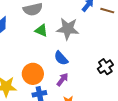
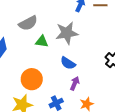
orange circle: (33, 74) -> (32, 79), moved

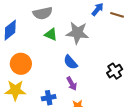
orange circle: (32, 79) -> (21, 64), moved
purple arrow: (75, 83) -> (72, 84), turned 112

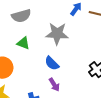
green triangle: (51, 34) -> (23, 43), moved

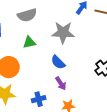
green triangle: (23, 43) -> (29, 42), turned -32

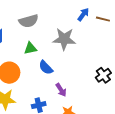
blue semicircle: (58, 62) -> (46, 68), moved

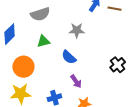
gray star: (64, 39) -> (77, 30), size x0.7
blue semicircle: (46, 68) -> (69, 57), moved

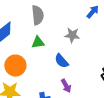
gray semicircle: (40, 14) -> (38, 15), turned -84

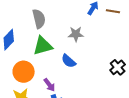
green triangle: (38, 42) -> (43, 46), size x1.5
purple arrow: (66, 86) -> (49, 85), moved

